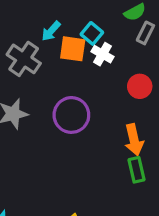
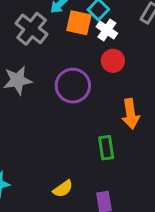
red circle: (140, 86) -> (113, 61), moved
green rectangle: (137, 170) -> (106, 148), moved

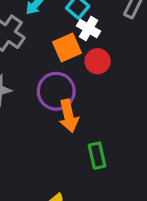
orange square: (79, 23) -> (67, 48), moved, turned -32
orange arrow: (130, 114) -> (69, 116), moved

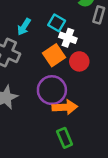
orange arrow: (69, 116) -> (65, 107), turned -70
green rectangle: (97, 156) -> (65, 138), moved

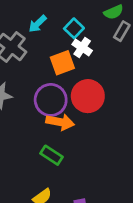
red circle: (79, 61) -> (88, 96), moved, size x1.5
green rectangle: (65, 138) -> (52, 155), turned -48

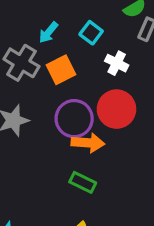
white cross: (82, 47) -> (117, 63), moved
orange square: (62, 63) -> (61, 70), moved

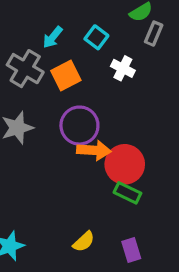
red circle: (116, 109) -> (125, 164), moved
green rectangle: (83, 182) -> (127, 193), moved

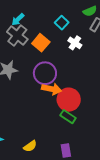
cyan arrow: (53, 37) -> (18, 19), moved
orange square: (66, 75) -> (41, 43), turned -30
yellow semicircle: (84, 242) -> (30, 146), moved

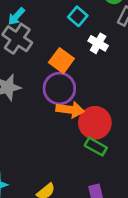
orange square: (41, 43) -> (61, 61), moved

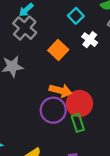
purple circle: (59, 88) -> (53, 110), moved
green rectangle: (96, 147) -> (78, 123), turned 36

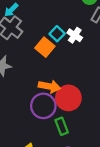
cyan square: (76, 16) -> (57, 34), moved
green rectangle: (78, 123) -> (62, 126), moved

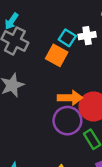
white cross: (75, 35) -> (87, 36), turned -32

